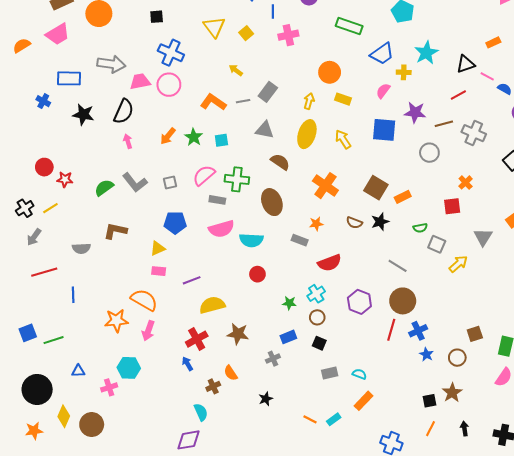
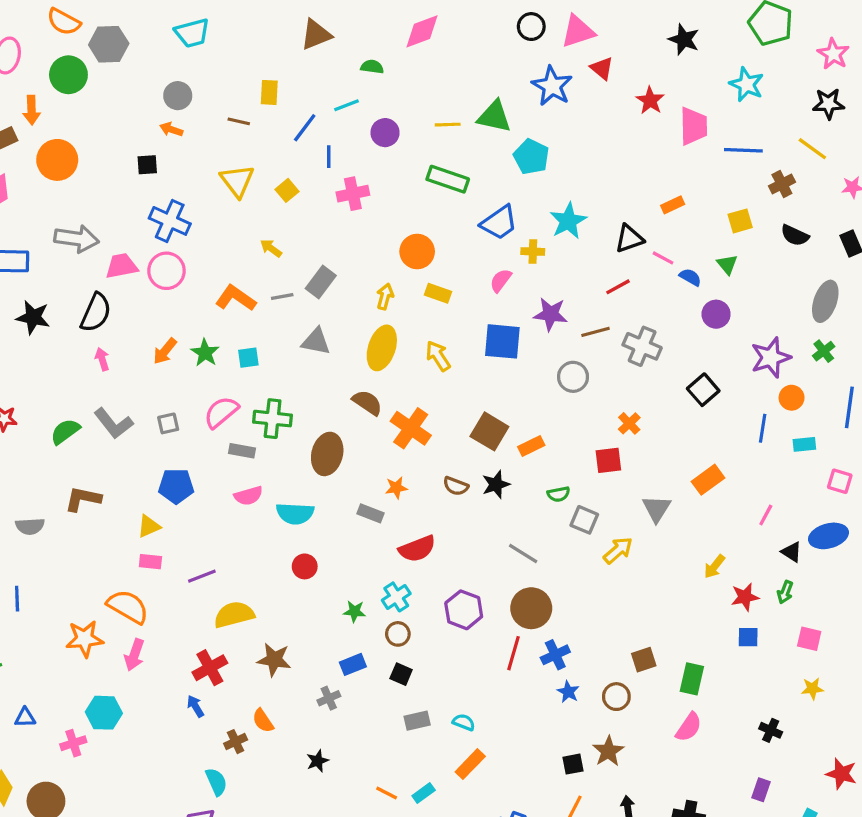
brown semicircle: (280, 162) -> (367, 403), moved
brown ellipse: (272, 202) -> (327, 454), turned 35
pink semicircle: (221, 229) -> (248, 496), size x0.7

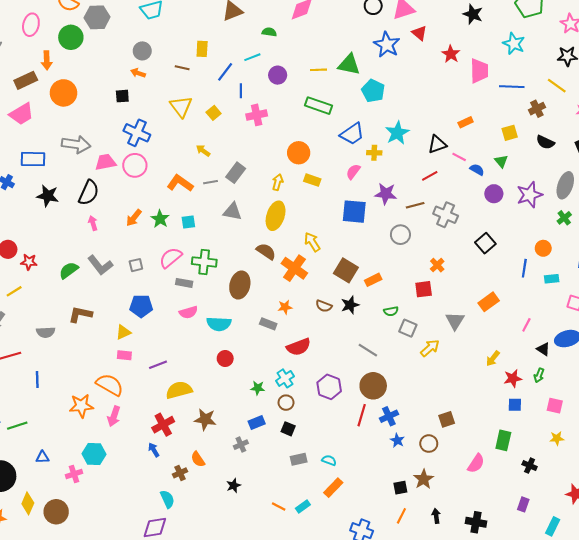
yellow arrow: (438, 356) -> (312, 242), moved
purple star: (771, 358) -> (530, 195), moved
green rectangle: (692, 679) -> (503, 440), moved

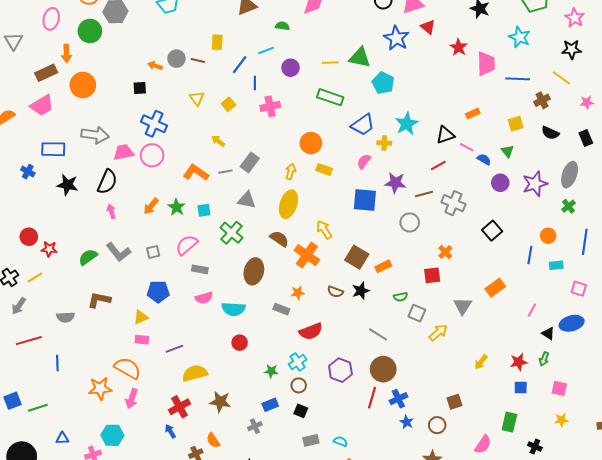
gray circle: (142, 51) -> (176, 59), moved
yellow triangle: (181, 107) -> (197, 98), size x0.7
green cross: (204, 262) -> (231, 233), moved, turned 35
yellow arrow: (493, 359) -> (481, 362), moved

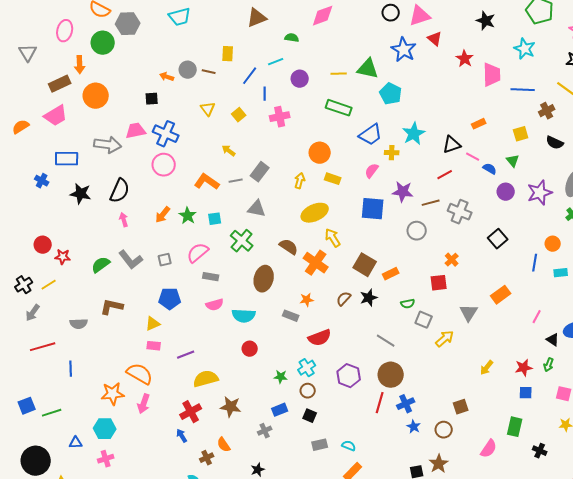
pink trapezoid: (124, 152) -> (136, 131), moved
yellow ellipse: (288, 204) -> (315, 213), moved, turned 48
brown semicircle: (335, 292) -> (344, 299), turned 112
cyan hexagon: (112, 435) -> (105, 429), moved

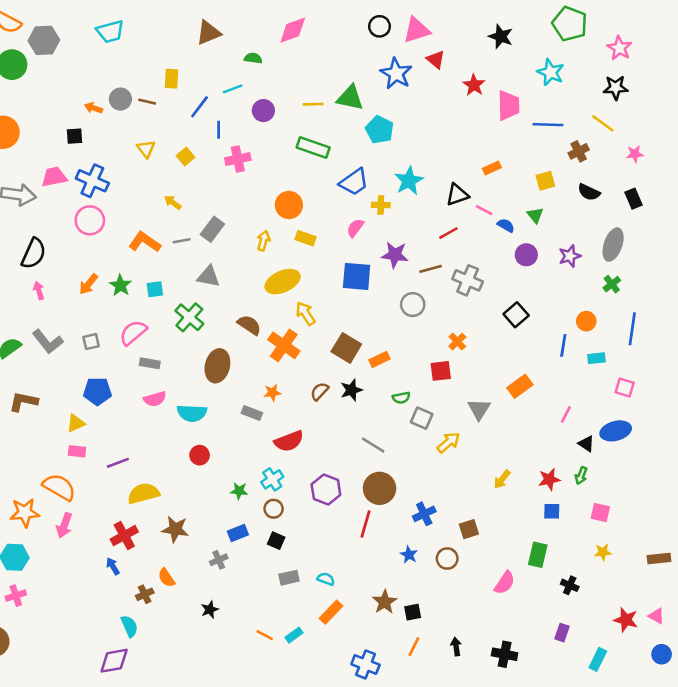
purple star: (540, 193) -> (570, 256), size x0.7
blue cross: (406, 404) -> (424, 514), moved
brown star: (439, 464) -> (385, 602), moved

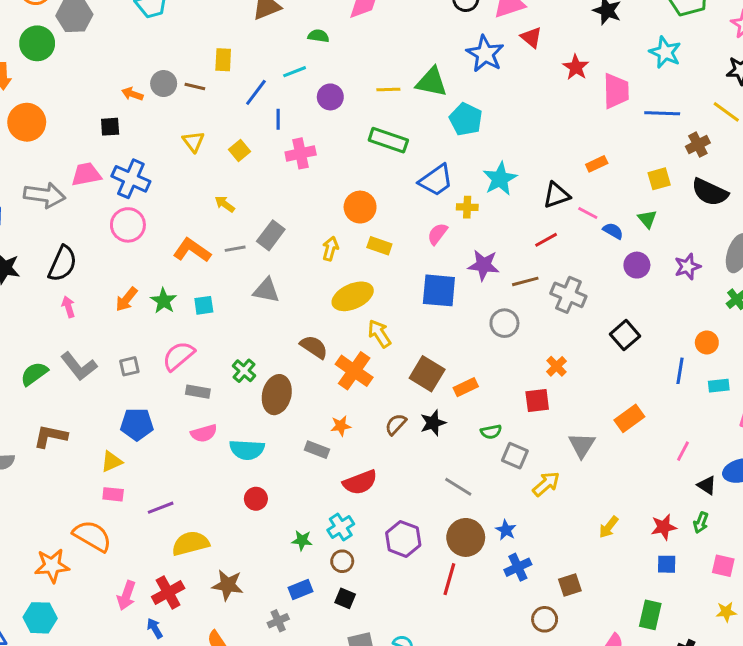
black semicircle: (589, 192) -> (710, 192), size x1.4
green cross: (189, 317) -> (244, 371), moved, size x0.7
pink arrow: (64, 525) -> (126, 595), moved
blue star: (409, 555) -> (506, 530), moved

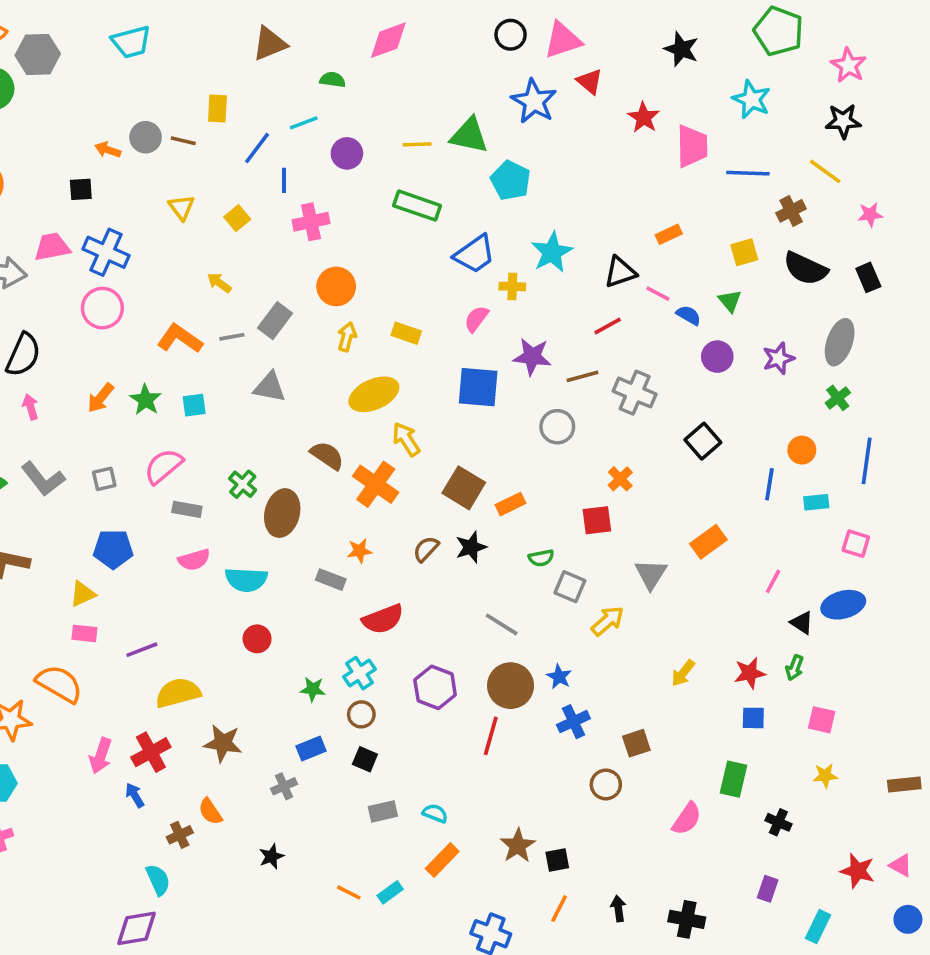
orange circle: (360, 207) -> (336, 286), moved

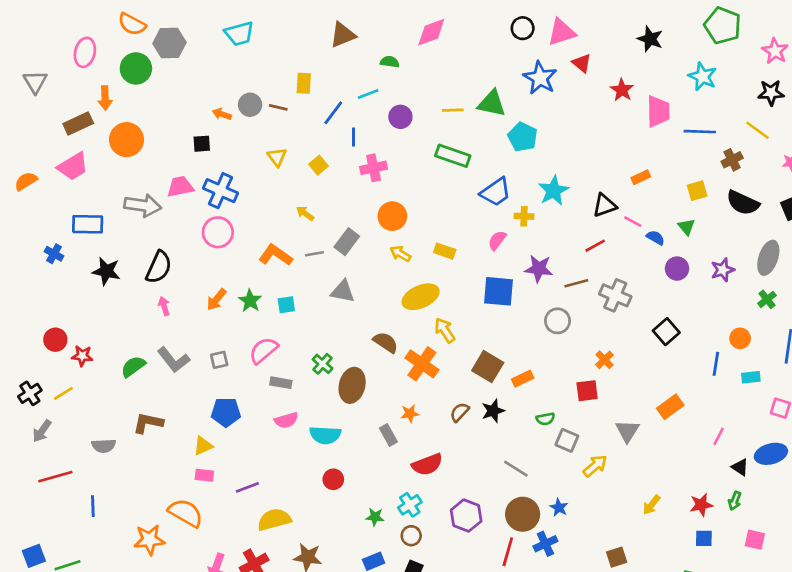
yellow arrow: (347, 337) -> (400, 254), turned -75
gray rectangle: (331, 580) -> (388, 435), turned 40
blue cross: (573, 722) -> (545, 544), moved

